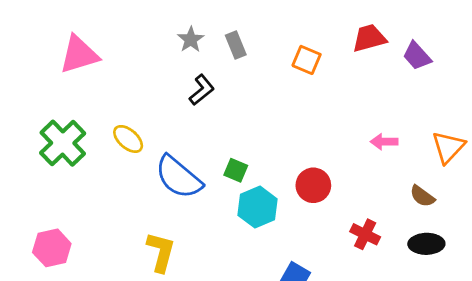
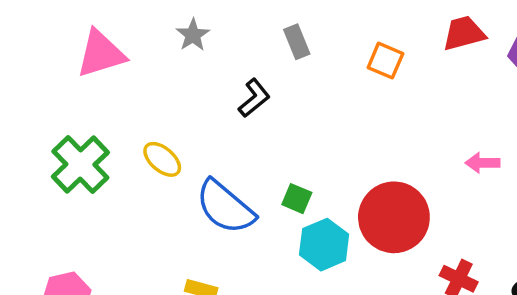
gray star: (191, 40) -> (193, 35), moved
red circle: (313, 185) -> (394, 217), size x1.6

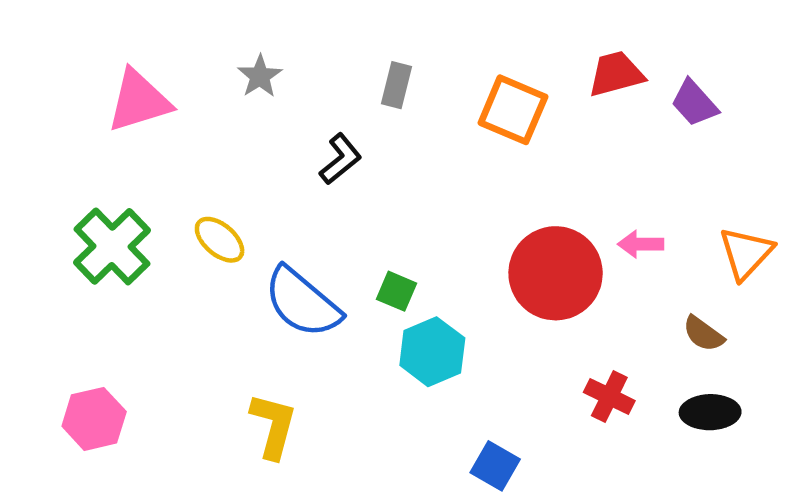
gray rectangle: (297, 42) -> (396, 85), turned 36
orange square: (385, 61) -> (513, 110), size x1.4
red circle: (394, 217) -> (556, 273), moved

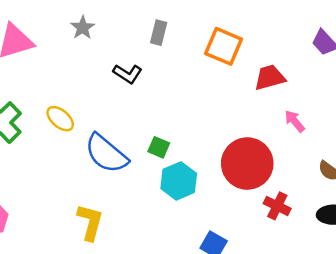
red trapezoid: (616, 74) -> (270, 77), moved
black L-shape: (340, 159) -> (128, 74), turned 72
pink arrow: (641, 244) -> (295, 121), turned 50
red circle: (556, 273) -> (247, 164), moved

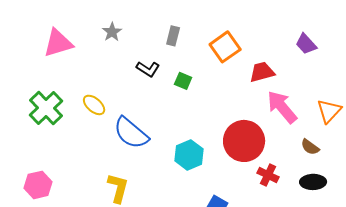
orange square: (224, 46) -> (225, 47), turned 32
pink arrow: (295, 121) -> (282, 107), size x1.8
green square: (159, 147) -> (183, 81), moved

